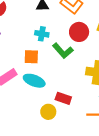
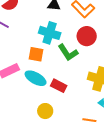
cyan cross: (42, 34) -> (50, 33), size x1.5
red rectangle: (63, 98) -> (59, 86), moved

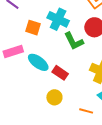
orange square: (36, 54) -> (33, 28), moved
yellow circle: (45, 111) -> (54, 97), moved

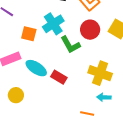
cyan cross: (58, 19) -> (53, 24), turned 35
yellow circle: (54, 97) -> (16, 95), moved

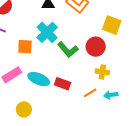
red circle: (90, 30) -> (96, 47), moved
yellow cross: (100, 73) -> (102, 72), size x0.6
orange line: (87, 114) -> (90, 93), moved, turned -32

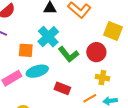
cyan ellipse: (39, 79) -> (37, 71), moved, turned -40

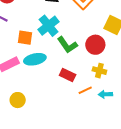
red rectangle: (62, 88) -> (68, 75), moved

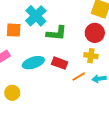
green L-shape: (67, 45) -> (56, 33), turned -45
red circle: (95, 45) -> (95, 33), moved
cyan ellipse: (35, 59) -> (33, 63), moved

